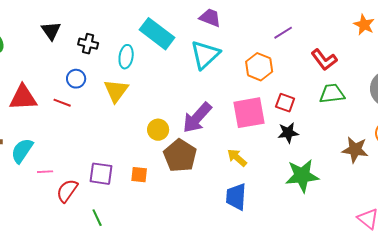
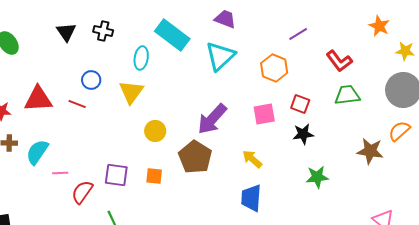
black cross: (88, 44) -> (103, 31), moved
pink square: (249, 113) -> (264, 114), size x0.7
yellow circle: (158, 130) -> (155, 131), moved
green star: (302, 176) -> (317, 177), size x0.7

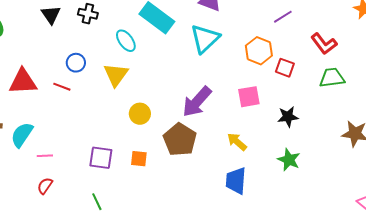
cyan ellipse: (141, 58) -> (126, 41), turned -45
red square: (300, 104) -> (285, 68), moved
green star: (317, 177) -> (289, 160), moved, turned 30
red semicircle: (82, 192) -> (45, 186), moved, size x0.7

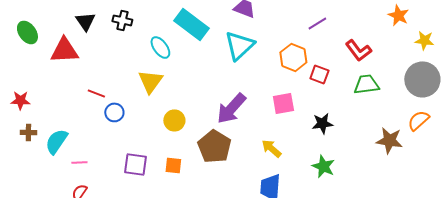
blue circle: (76, 63) -> (114, 112), moved
red triangle: (23, 82) -> (64, 50), moved

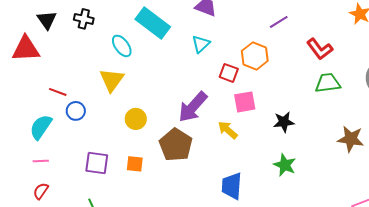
cyan triangle: (239, 45) -> (201, 44), size x0.6
red square: (319, 74) -> (229, 73), moved
cyan semicircle: (56, 141) -> (41, 127), moved
yellow arrow: (271, 148) -> (228, 130), moved

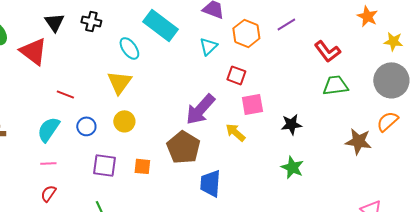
red triangle: (26, 49) -> (33, 51), turned 40
orange hexagon: (255, 56) -> (246, 33), moved
blue circle: (76, 111) -> (86, 126), moved
yellow circle: (136, 119) -> (124, 121), moved
blue trapezoid: (232, 186) -> (210, 183), moved

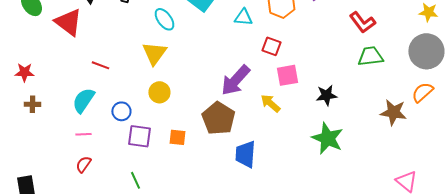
cyan triangle: (208, 46) -> (243, 17), turned 48
blue circle: (86, 126) -> (121, 111), moved
green star: (292, 167) -> (327, 138), size x1.4

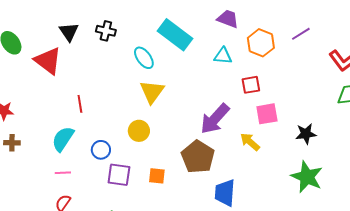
red square: (271, 46) -> (251, 85), turned -30
yellow triangle: (154, 53) -> (152, 92), moved
red line: (100, 65) -> (80, 104), turned 60

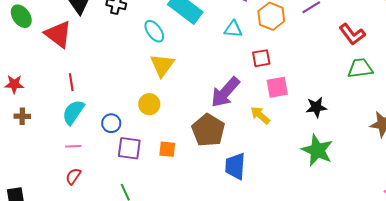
red line: (80, 104) -> (71, 82), moved

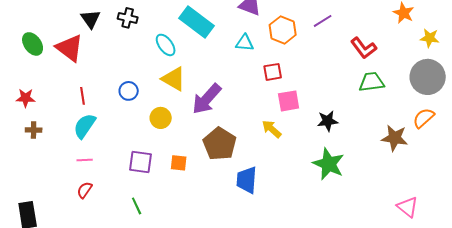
green ellipse: (21, 16) -> (33, 44), moved
yellow triangle: (162, 65) -> (174, 79), turned -36
purple arrow: (225, 92) -> (207, 99), moved
blue circle: (111, 123) -> (129, 91), moved

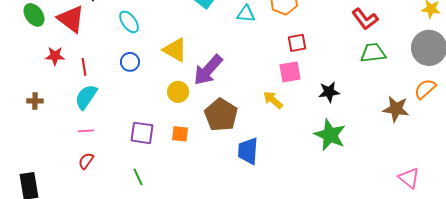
cyan ellipse: (166, 45) -> (129, 22), moved
red square: (273, 72) -> (297, 43), moved
red star: (26, 98) -> (55, 56), moved
yellow circle: (161, 118) -> (178, 92), moved

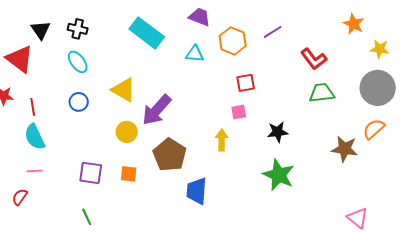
pink square: (290, 72) -> (239, 112), size x0.7
cyan semicircle: (86, 97) -> (35, 137), turned -60
yellow arrow: (273, 100) -> (222, 140), turned 50
red semicircle: (86, 161) -> (20, 197), moved

